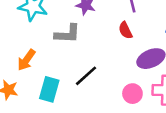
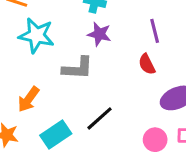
cyan rectangle: (49, 89) -> (56, 134), turned 40

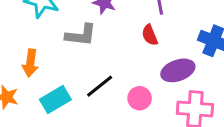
orange arrow: (29, 99) -> (30, 63), turned -32
pink circle: (155, 140) -> (140, 98), moved

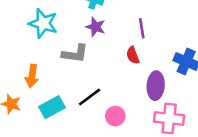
purple ellipse: (178, 70) -> (156, 86), turned -68
pink circle: (140, 98) -> (115, 116), moved

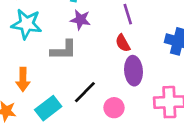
purple ellipse: (156, 86) -> (133, 71), moved

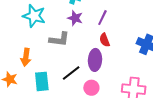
purple line: (128, 14) -> (102, 18), moved, turned 35
purple ellipse: (133, 71) -> (95, 60), moved
cyan rectangle: (48, 108) -> (42, 81), turned -66

